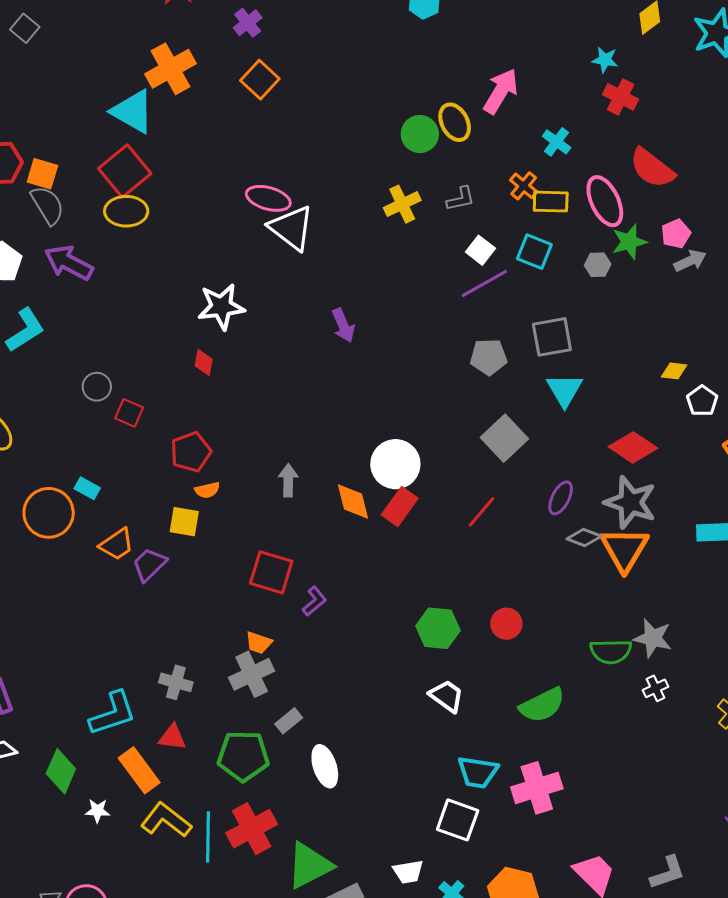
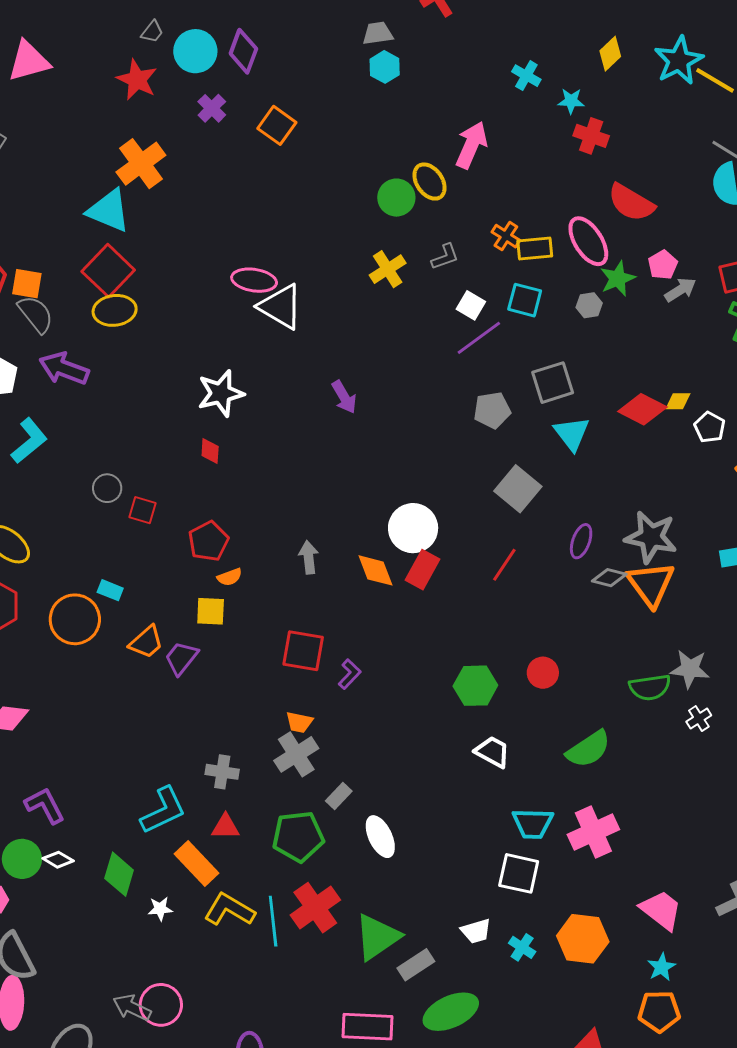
orange square: (260, 80) -> (277, 125), moved
cyan cross: (557, 142) -> (526, 76), moved
red diamond: (633, 447) -> (642, 409), moved

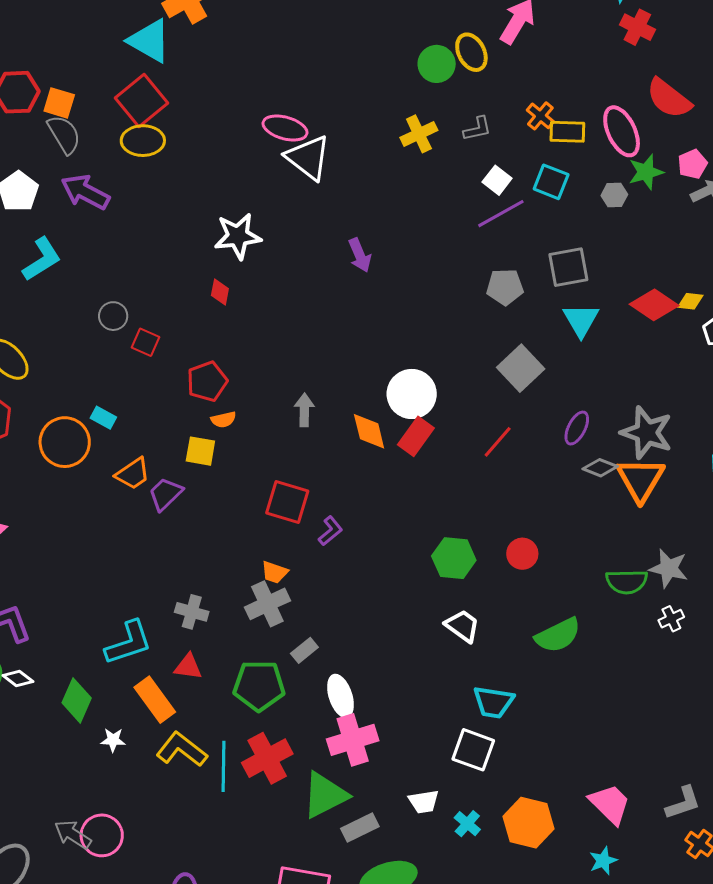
pink cross: (593, 832) -> (353, 740), moved

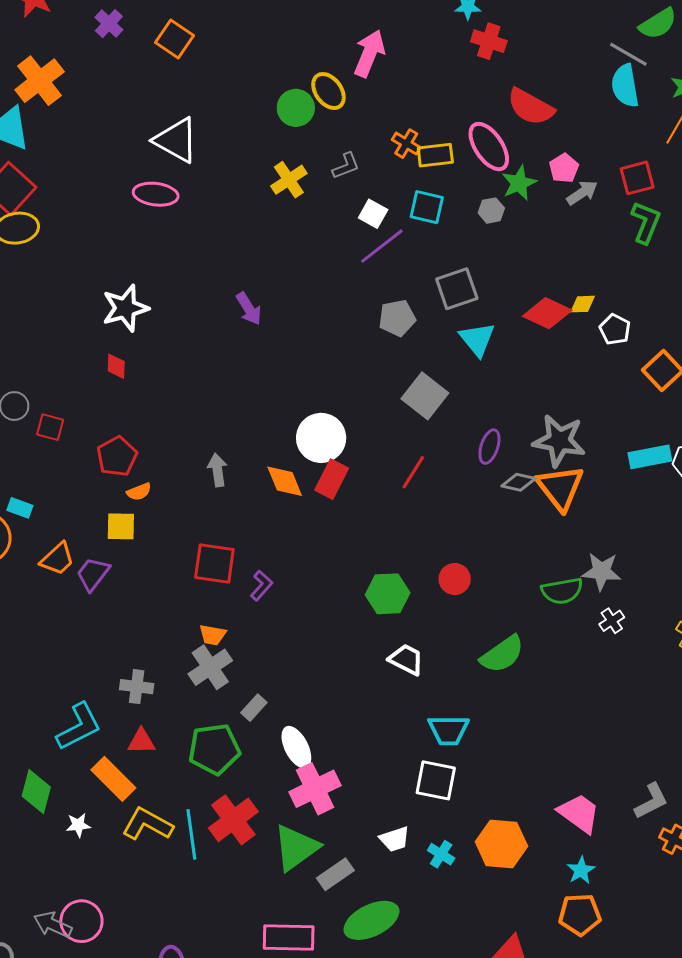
white triangle: (308, 158) -> (176, 140), moved

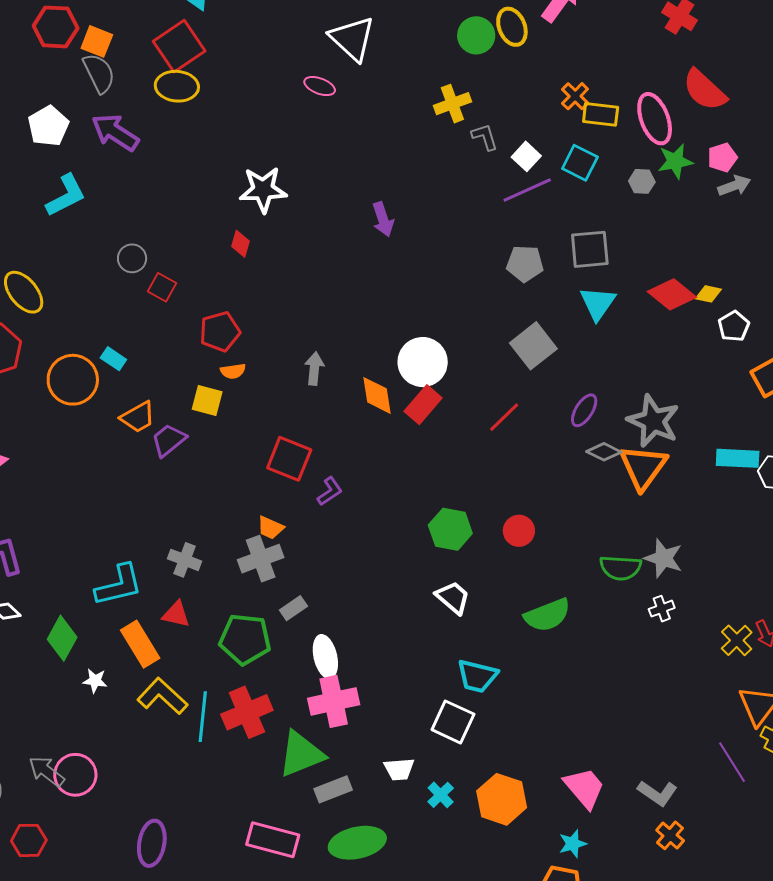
gray L-shape: (346, 166) -> (485, 137), moved, turned -100
pink ellipse: (156, 194) -> (320, 86), size x0.7
gray L-shape: (651, 801) -> (657, 793), turned 48

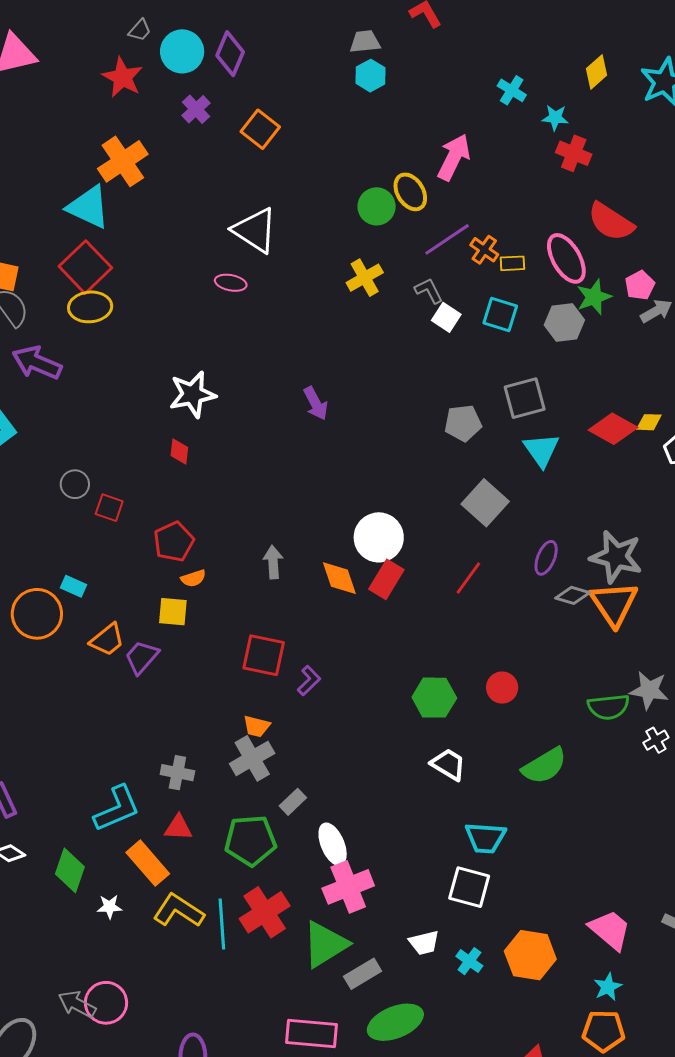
yellow rectangle: (601, 114) -> (512, 263), size x0.7
gray L-shape: (485, 137) -> (429, 291), moved
gray hexagon: (642, 181) -> (564, 322), size x1.5
purple line: (527, 190) -> (447, 239), moved

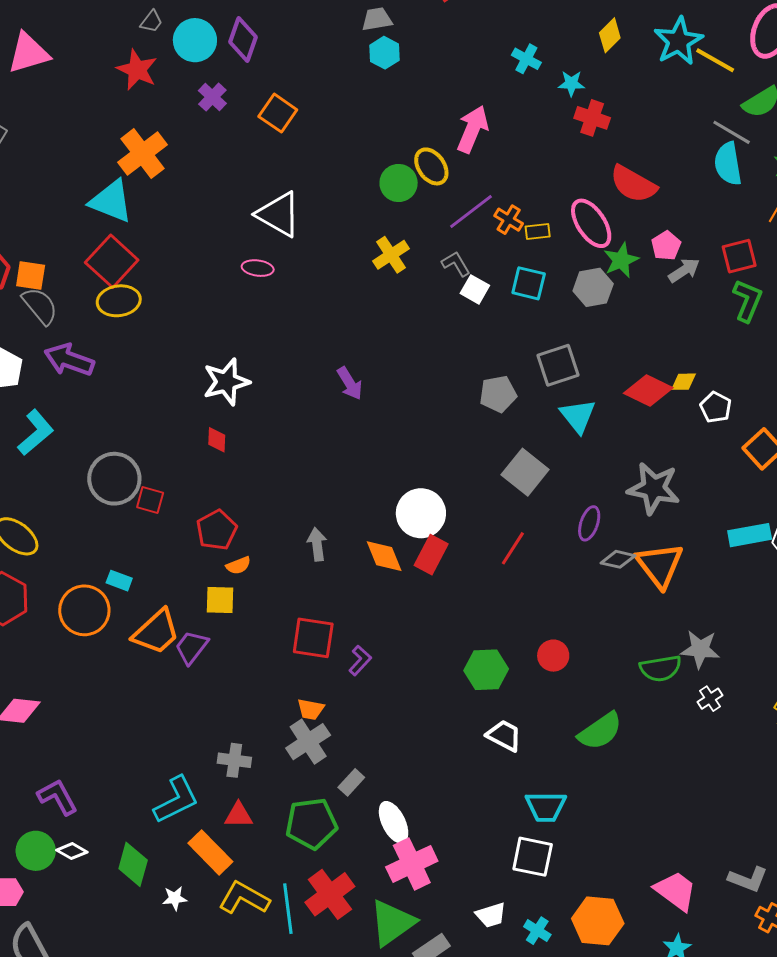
gray circle: (75, 484) -> (114, 479), size x1.8
gray star: (616, 557) -> (654, 488), moved
orange trapezoid: (107, 640) -> (156, 632), size x1.4

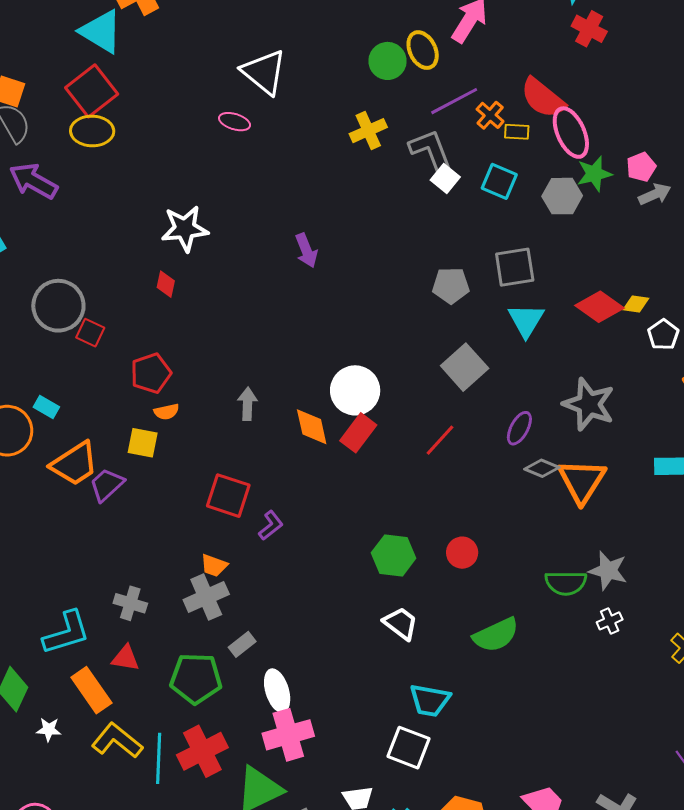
red semicircle: (633, 184) -> (543, 98), moved
gray L-shape: (456, 264) -> (431, 150), size x1.6

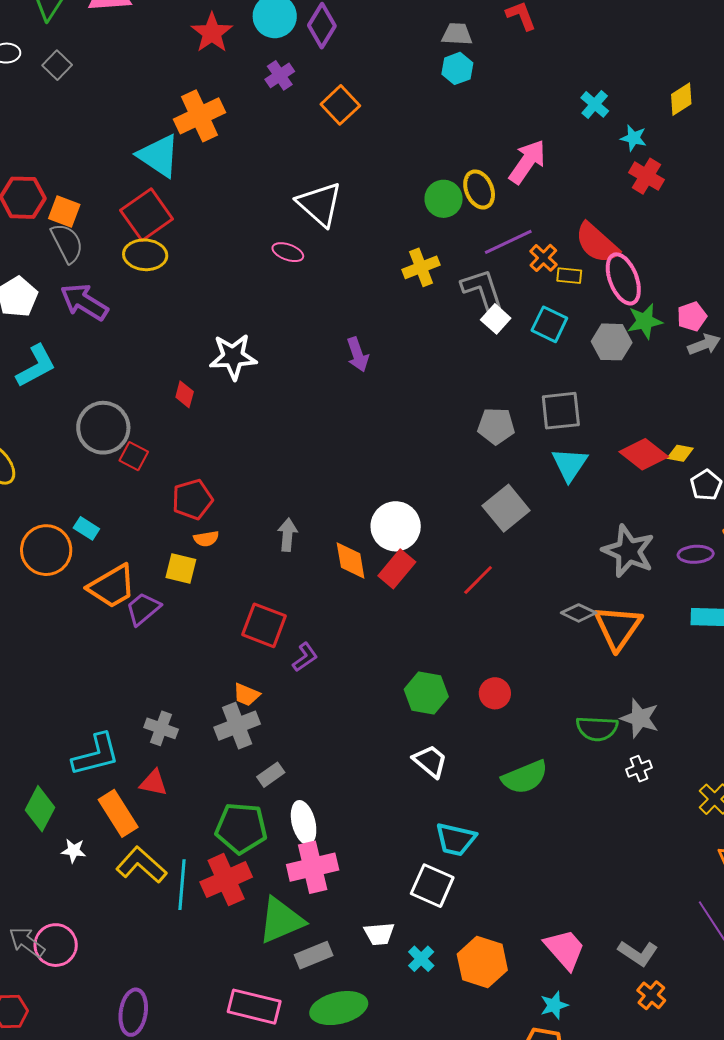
purple arrow: (306, 251) -> (358, 355), moved
red diamond: (166, 284) -> (185, 394), moved
purple ellipse: (519, 428) -> (696, 554), moved, turned 56
green pentagon: (196, 678) -> (241, 828), moved

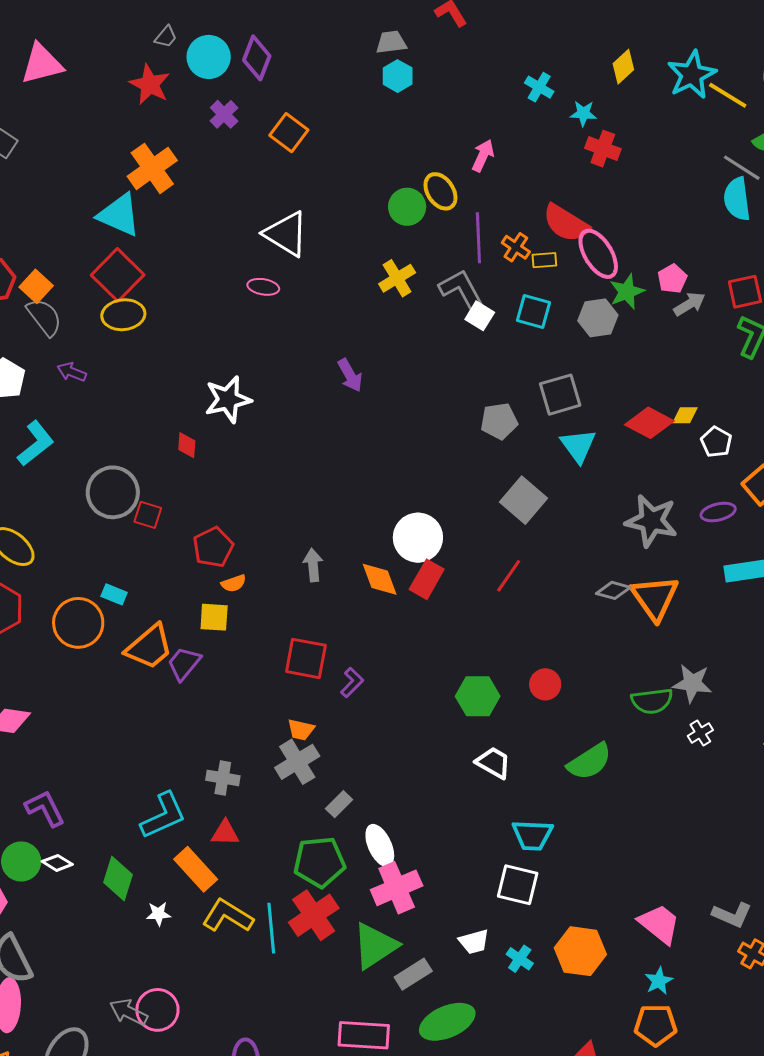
pink arrow: (527, 162) -> (483, 156), size x0.7
orange square: (64, 211) -> (36, 286), turned 32
purple line: (508, 242) -> (478, 238), turned -57
purple arrow: (84, 302) -> (72, 372), size x0.6

